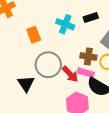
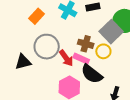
orange rectangle: (34, 35) -> (37, 16), turned 56
black triangle: (26, 84) -> (23, 62), turned 42

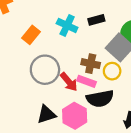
black triangle: (23, 62) -> (46, 114), moved
black semicircle: (92, 74) -> (100, 99), turned -45

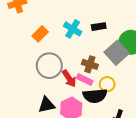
yellow circle: (112, 71) -> (107, 84), moved

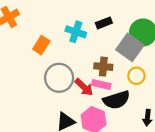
yellow circle: (107, 84) -> (136, 76), moved

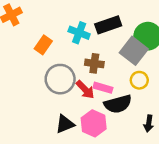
black rectangle: (104, 23) -> (108, 25), size x1.5
brown cross: (103, 67) -> (94, 63), moved

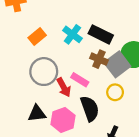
black rectangle: (108, 25) -> (101, 34), turned 30
brown cross: (94, 63) -> (99, 59), moved
pink rectangle: (103, 88) -> (80, 80), moved
black semicircle: (118, 104) -> (90, 109), turned -110

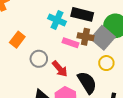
orange rectangle: (37, 37) -> (17, 40), moved
gray circle: (44, 72) -> (39, 59), size x0.7
pink rectangle: (80, 80) -> (71, 43), moved

